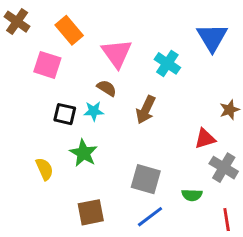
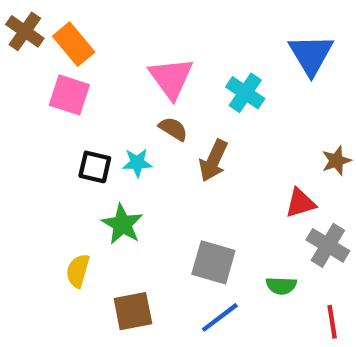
orange rectangle: (69, 30) -> (74, 44), moved
brown semicircle: (107, 88) -> (173, 129), moved
yellow semicircle: (45, 169) -> (78, 271), moved, turned -140

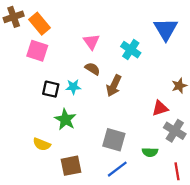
brown cross: (25, 31) -> (14, 17), turned 36
pink triangle: (171, 78) -> (91, 42), size x0.7
yellow semicircle: (78, 271) -> (42, 144), turned -84

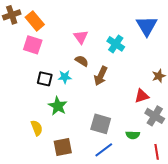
yellow semicircle: (42, 144) -> (37, 128), turned -133

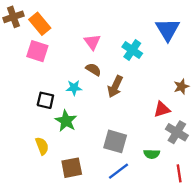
black square: (45, 79) -> (45, 100), moved

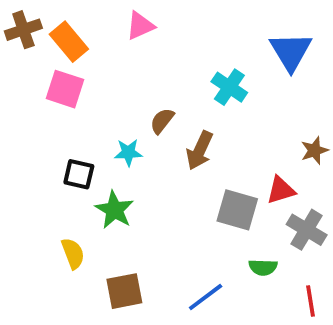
pink triangle: (92, 42) -> (140, 26), moved, turned 42
brown semicircle: (93, 69) -> (162, 121), turned -84
gray square: (115, 141) -> (237, 210), moved

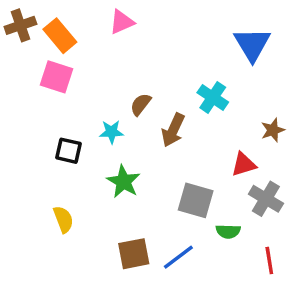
cyan cross: (229, 87) -> (213, 97), moved
green star: (114, 210) -> (123, 182), moved
gray square: (237, 210) -> (196, 200), moved
brown square: (124, 291) -> (134, 254), moved

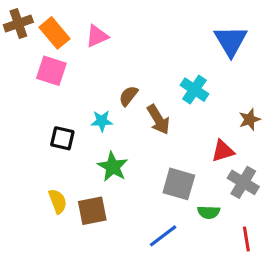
pink triangle: (122, 22) -> (97, 36), moved
brown arrow: (173, 130) -> (158, 119), turned -56
brown square: (134, 254) -> (92, 211), moved

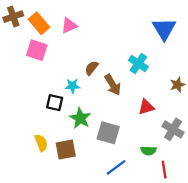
black square: (62, 138) -> (55, 103), moved
red triangle: (223, 151) -> (146, 107), moved
gray square: (179, 184) -> (108, 133), moved
red line: (246, 239) -> (164, 170), moved

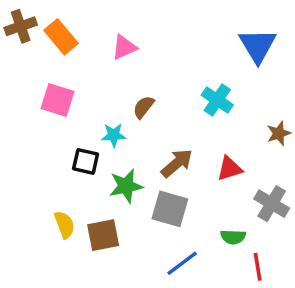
pink triangle: (69, 26) -> (124, 47), moved
pink square: (37, 50) -> (57, 100), moved
brown arrow: (113, 85) -> (177, 163), moved, turned -100
green star: (80, 118) -> (126, 186), turned 30

